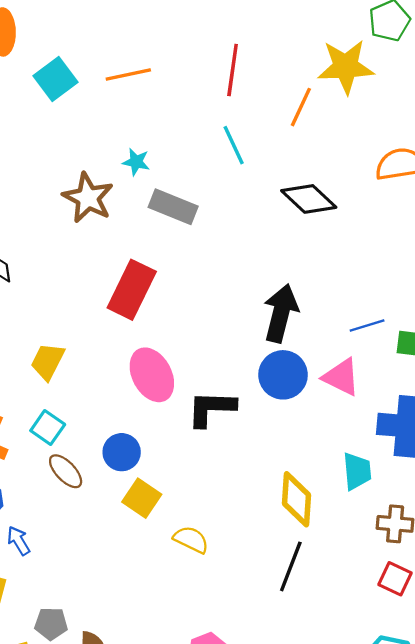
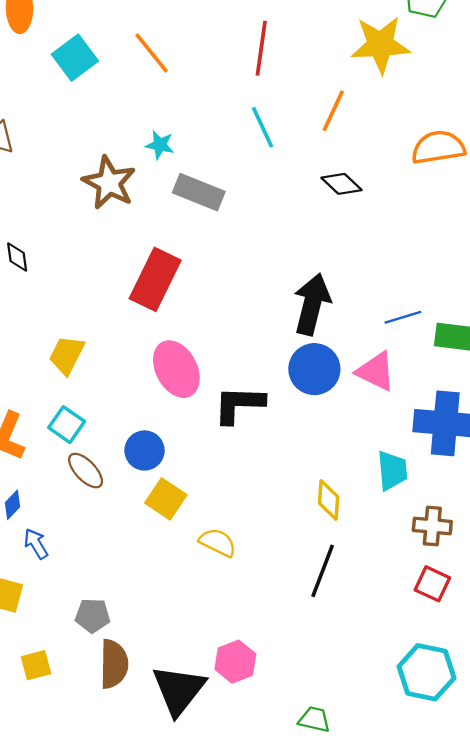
orange line: (128, 75) -> (152, 53), turned 63
orange line: (301, 107) -> (333, 111), moved
black diamond: (309, 199) -> (342, 184), size x0.7
yellow diamond: (296, 499) -> (329, 500), size x0.7
gray pentagon: (51, 624) -> (93, 616), moved

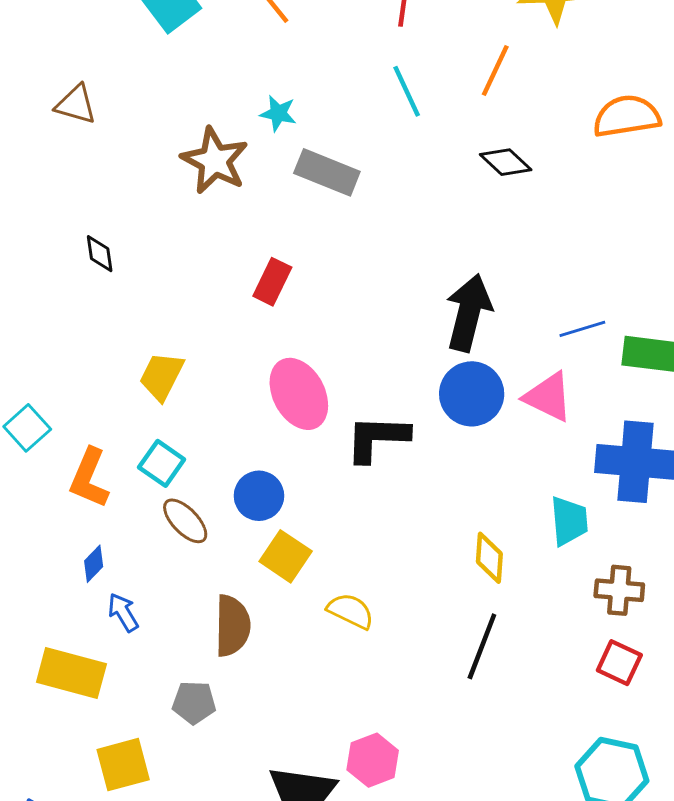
red rectangle: (155, 279) -> (272, 282), size x0.6
brown semicircle: (114, 664) -> (232, 626), moved
yellow square: (36, 665) -> (123, 765), size x1.4

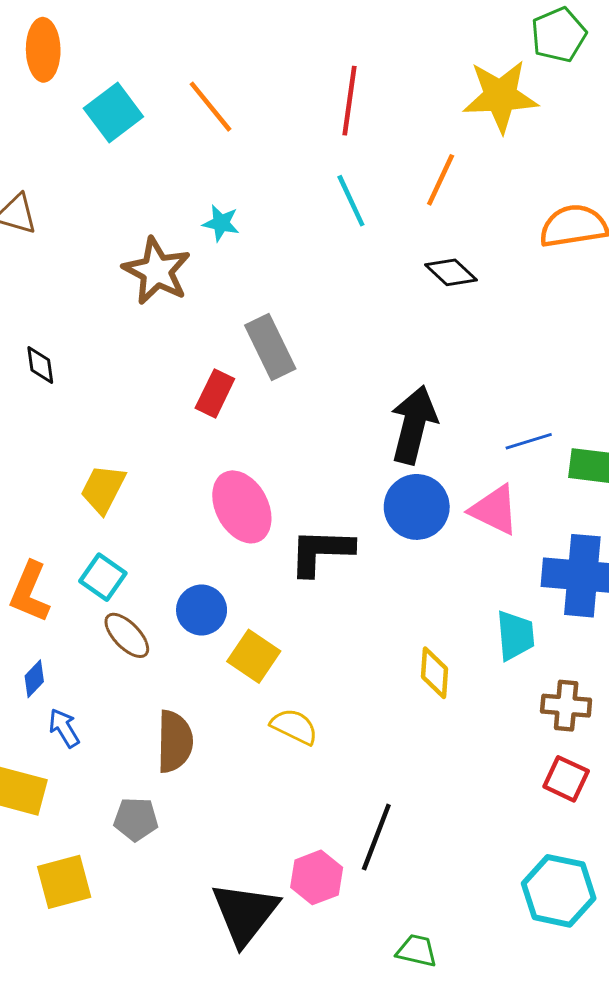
gray rectangle: (327, 172) -> (270, 347), moved, turned 42
yellow square: (286, 556) -> (254, 656), moved
black line: (482, 646) -> (376, 837), moved

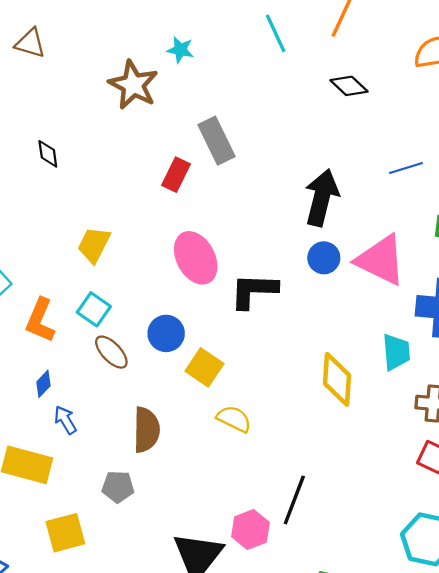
blue line: (529, 441) -> (406, 168), moved
blue circle: (417, 507) -> (324, 258), size x0.7
pink triangle: (494, 510) -> (381, 260), size x1.4
yellow diamond: (435, 673) -> (337, 379), size x1.4

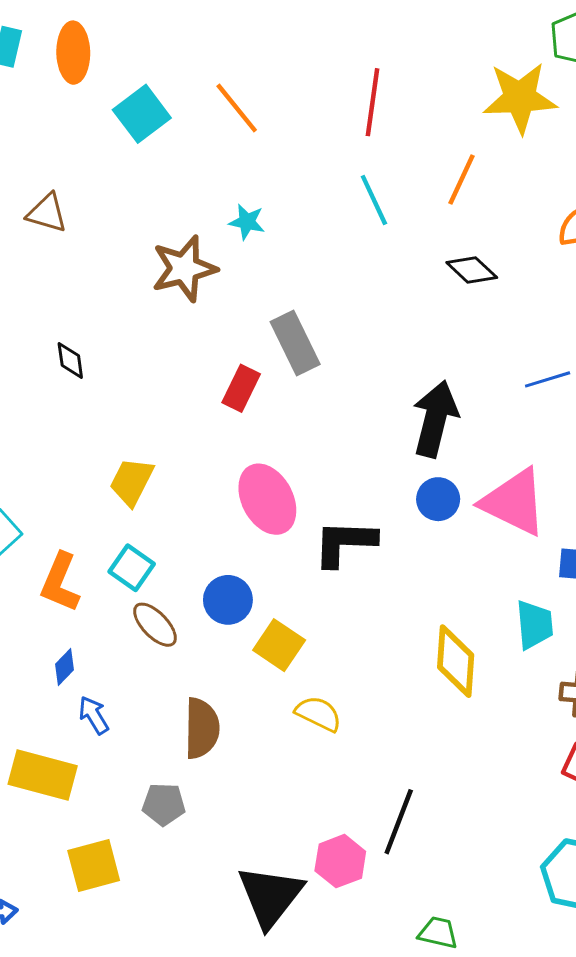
brown star: (133, 85) -> (184, 269), turned 30

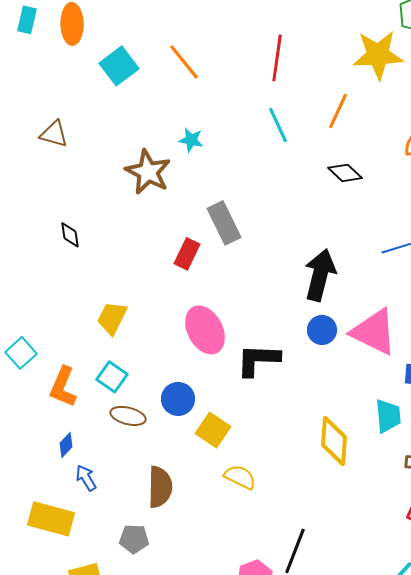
brown star: (184, 269) -> (148, 172), turned -30
brown ellipse: (155, 625) -> (128, 416), turned -32

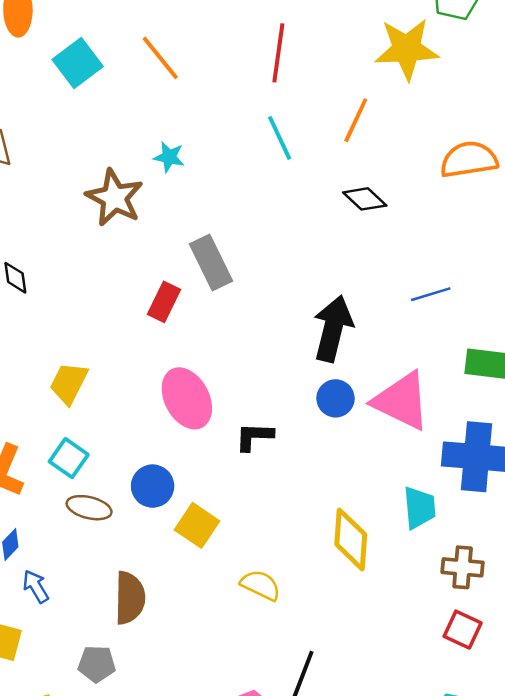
black L-shape: (258, 360) -> (254, 437), size x0.7
yellow semicircle: (240, 477) -> (261, 585), moved

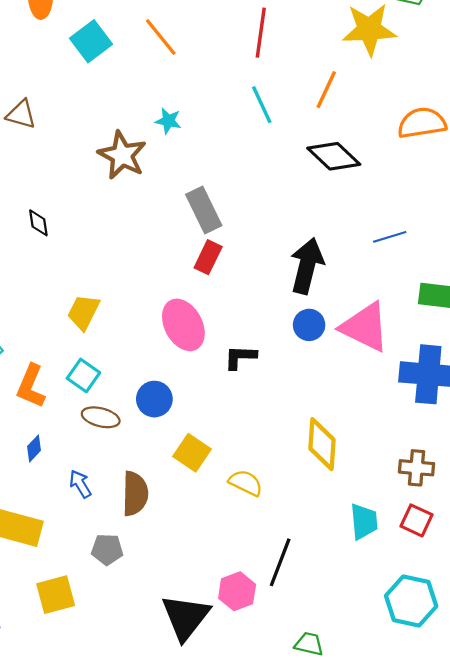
black diamond: (365, 199) -> (334, 156), size x1.4
red rectangle: (164, 302) -> (208, 257), moved
cyan trapezoid: (419, 508) -> (364, 522), moved
yellow square: (197, 525) -> (192, 453), moved
blue arrow: (36, 586) -> (80, 484), moved

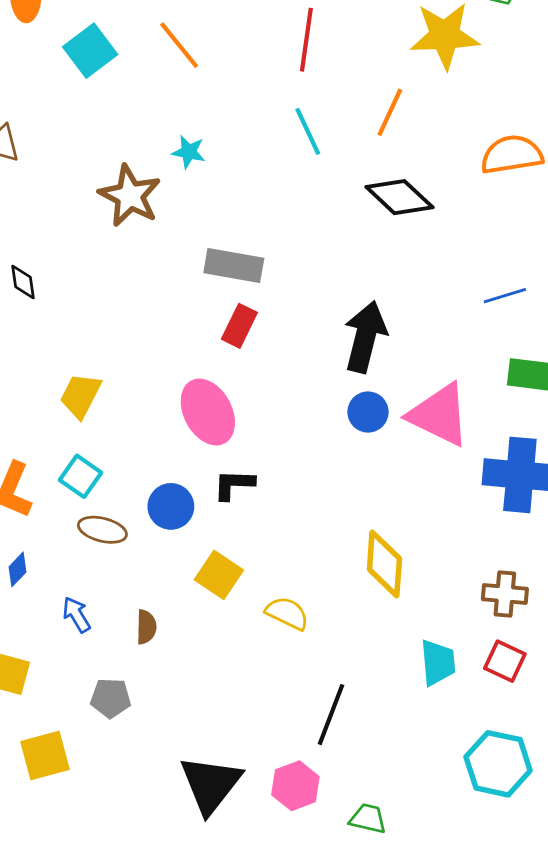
gray rectangle: (204, 210) -> (234, 266), turned -54
blue line: (390, 237) -> (505, 296), moved
black L-shape: (240, 357) -> (234, 485), moved
brown semicircle: (135, 494) -> (146, 627), size x0.6
pink hexagon: (237, 591) -> (295, 786), moved

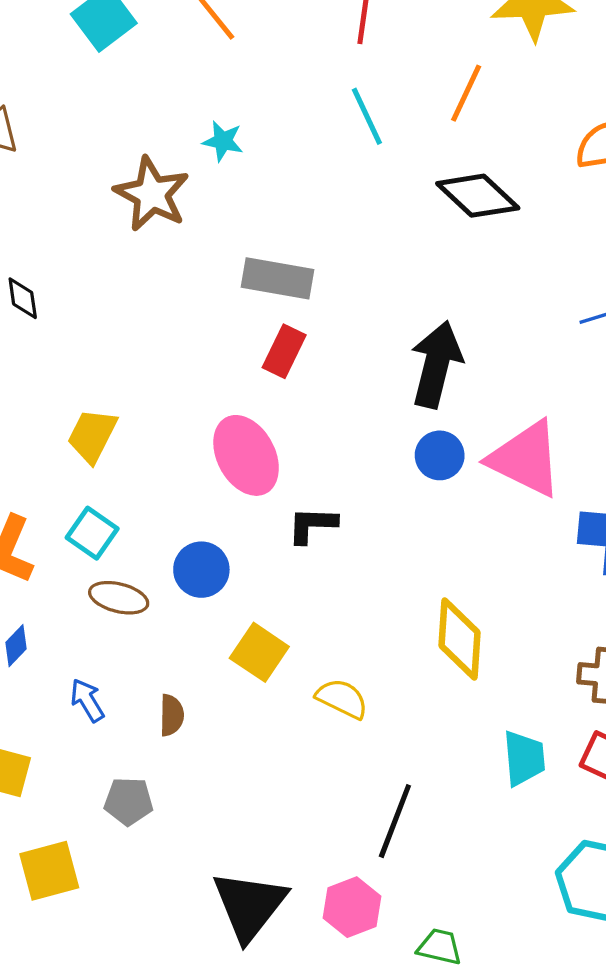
black L-shape: (234, 485) -> (312, 525), moved

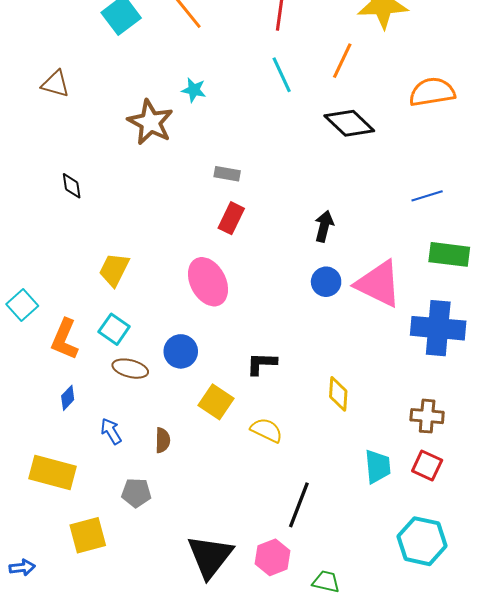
gray rectangle: (277, 278) -> (227, 174), size x0.6
black arrow: (436, 364) -> (324, 226), size x0.6
black L-shape: (312, 525) -> (261, 364), moved
yellow diamond: (459, 639) -> (338, 394), size x0.7

